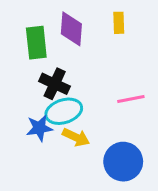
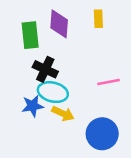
cyan ellipse: (64, 111) -> (53, 92), turned 32

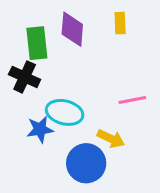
black cross: (45, 69) -> (25, 77), moved
yellow arrow: (63, 114) -> (111, 139), moved
blue circle: (102, 134) -> (86, 163), moved

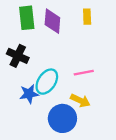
green rectangle: (37, 43) -> (27, 18), moved
pink line: (132, 100) -> (84, 73), moved
cyan ellipse: (65, 112) -> (47, 82), turned -70

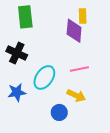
purple diamond: (52, 21) -> (74, 31), moved
blue star: (29, 94) -> (17, 92), moved
blue circle: (62, 118) -> (59, 112), size x0.6

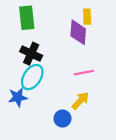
black cross: (17, 53) -> (31, 54), moved
cyan ellipse: (44, 77) -> (32, 77), moved
yellow arrow: (76, 95) -> (80, 101), turned -72

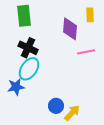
yellow rectangle: (87, 17) -> (90, 15), moved
pink line: (84, 73) -> (86, 52), moved
yellow arrow: (80, 101) -> (72, 113), moved

